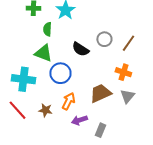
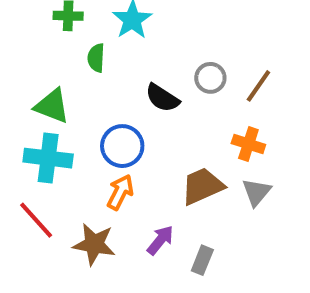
green triangle: (43, 53) -> (52, 106), moved
orange arrow: (68, 101) -> (120, 192), moved
brown star: (45, 110) -> (94, 244), moved, size x1.5
purple arrow: (79, 120) -> (160, 240), turned 147

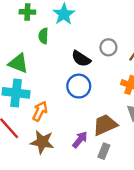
blue circle: (122, 146) -> (79, 86), moved
brown trapezoid: (202, 186) -> (105, 125), moved
orange arrow: (120, 192) -> (40, 111), moved

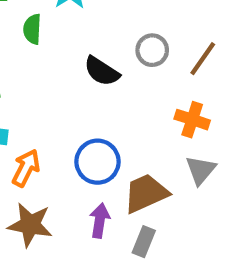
blue circle: (79, 86) -> (97, 162), moved
purple arrow: (80, 140) -> (100, 221), turned -30

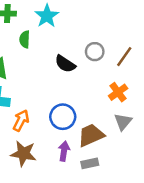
orange cross: (192, 120) -> (118, 92), turned 36
gray rectangle: (144, 242) -> (90, 163), turned 56

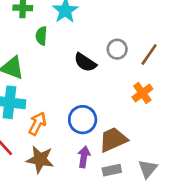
gray triangle: (123, 122) -> (148, 169), moved

